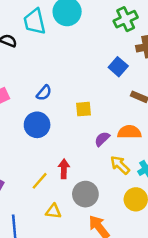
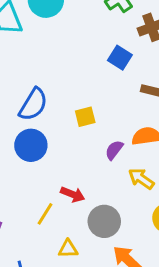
blue semicircle: (44, 93) -> (33, 104), size x1.6
red arrow: (64, 169) -> (73, 194), turned 120

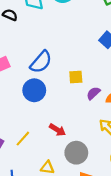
purple semicircle: (114, 150) -> (93, 93), moved
yellow line: (45, 214) -> (23, 139), moved

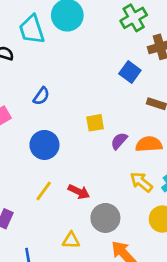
blue semicircle: (41, 62) -> (41, 96), moved, size x0.6
yellow line: (23, 139) -> (44, 191), moved

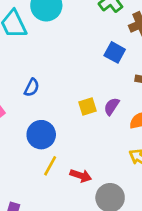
purple semicircle: (119, 141) -> (112, 106), moved
yellow line: (44, 191) -> (50, 166), moved

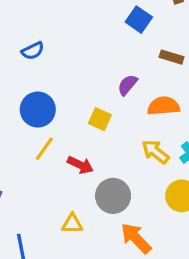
blue semicircle: (32, 88) -> (33, 51), turned 30
yellow square: (87, 107) -> (100, 119), moved, turned 36

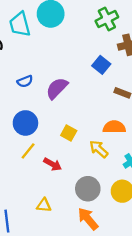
purple semicircle: (128, 85) -> (57, 88), moved, size x1.5
yellow arrow: (155, 152) -> (99, 149), moved
gray circle: (113, 196) -> (88, 189), moved

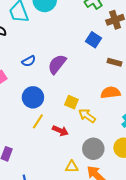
yellow arrow: (99, 149) -> (87, 116), moved
yellow triangle: (44, 205) -> (72, 167), moved

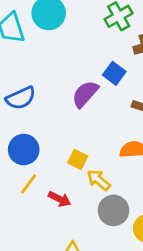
blue semicircle: (29, 61) -> (21, 98), size x1.5
purple semicircle: (57, 64) -> (85, 94), moved
gray circle: (93, 149) -> (113, 210), moved

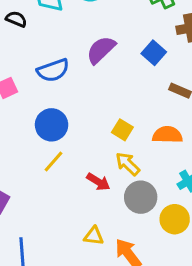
purple semicircle: (85, 94) -> (101, 50), moved
yellow square: (78, 159) -> (122, 130), moved
red arrow: (60, 199) -> (98, 182), moved

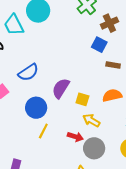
purple semicircle: (101, 50) -> (61, 88), moved
blue square: (154, 53) -> (99, 45), moved
gray circle: (141, 197) -> (94, 148), moved

